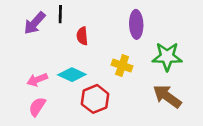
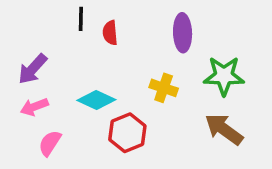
purple arrow: (35, 23) -> (33, 69), moved
red semicircle: (82, 36) -> (110, 33), moved
pink arrow: (37, 80) -> (34, 107), moved

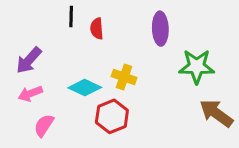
yellow cross: (164, 88) -> (124, 77), moved
brown arrow: (224, 129) -> (216, 113), moved

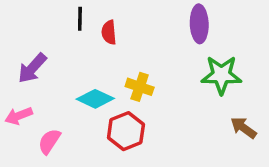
purple ellipse: (160, 29) -> (199, 24), moved
pink arrow: (30, 94) -> (19, 116), moved
brown arrow: (216, 113) -> (244, 128), size x0.7

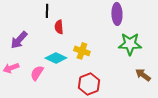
red semicircle: (109, 32) -> (59, 27), moved
red hexagon: (126, 131) -> (89, 84), moved
pink semicircle: (49, 141) -> (37, 73), moved

